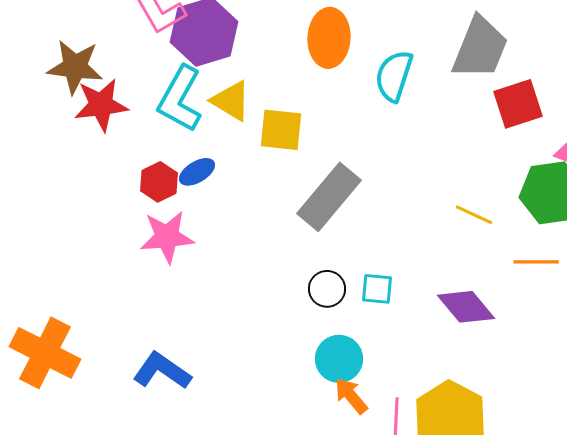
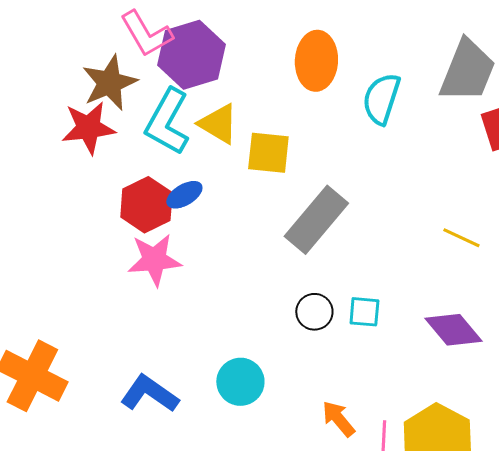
brown star: (75, 67) -> (109, 83), moved, turned -30
red hexagon: (159, 182) -> (146, 205), size x1.4
cyan circle: (339, 359) -> (240, 382), moved

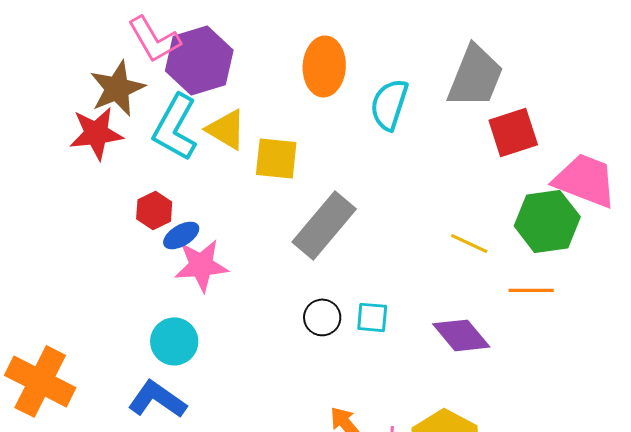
blue ellipse: (184, 195) -> (181, 235), moved
red hexagon: (146, 205) -> (154, 210), size x0.7
pink star: (154, 260) -> (201, 265), moved
cyan circle: (240, 382) -> (174, 341), moved

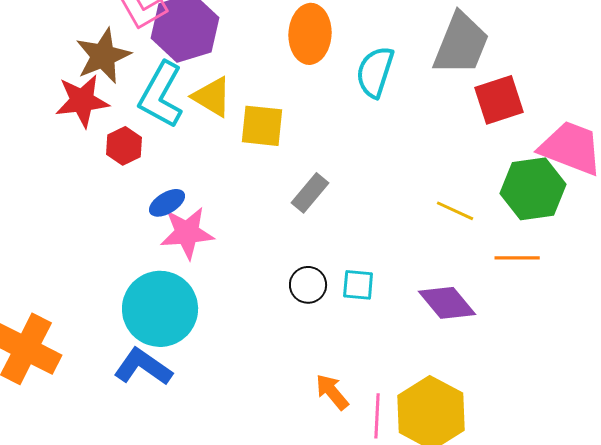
red hexagon: (154, 210) -> (124, 146), moved
gray rectangle: (324, 225) -> (310, 193), size x0.6
cyan circle: (174, 341) -> (160, 309), size x1.6

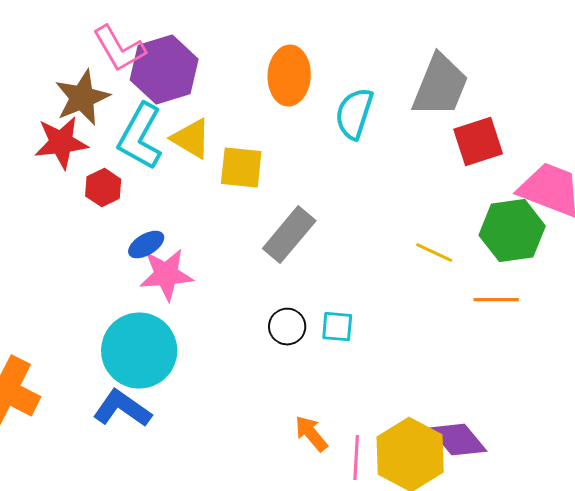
gray rectangle: (310, 193) -> (289, 235), size x1.4
purple diamond: (447, 303) -> (458, 440), moved

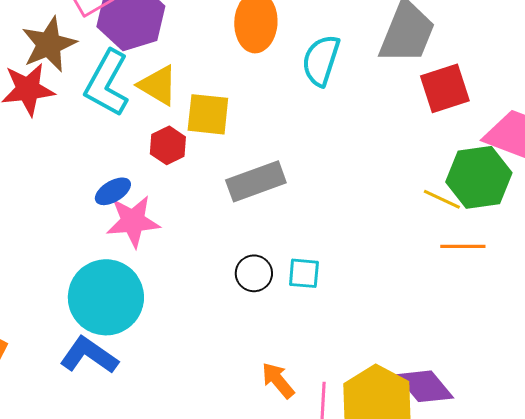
red hexagon: (103, 188) -> (168, 145), moved
gray rectangle: (289, 235) -> (256, 181), turned 30
yellow line: (434, 253) -> (442, 199), moved

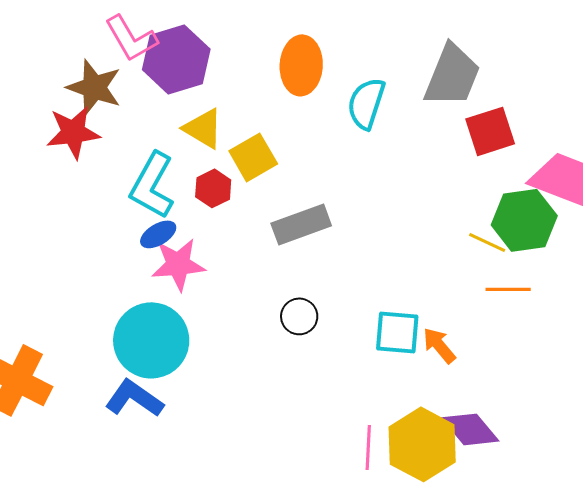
brown star: (49, 44) -> (94, 87), turned -30
cyan L-shape: (107, 83) -> (152, 185), moved
yellow square: (208, 114) -> (253, 157), turned -36
cyan square: (304, 273) -> (397, 332), moved, size x1.4
orange arrow: (278, 380) -> (439, 345), moved

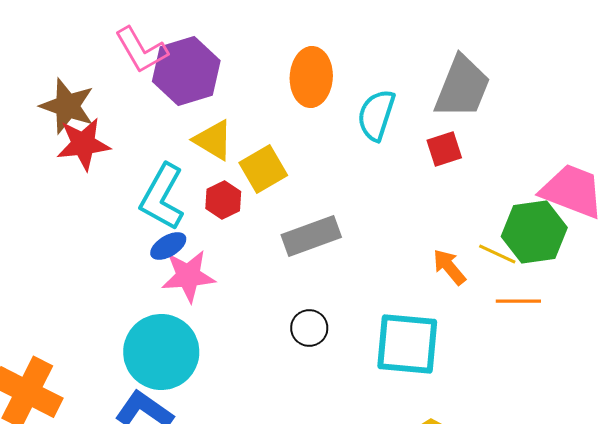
brown star: (94, 87) -> (67, 106), moved
red square: (490, 131) -> (444, 149), moved, size x0.7
cyan square: (397, 332) -> (407, 344), size x1.4
orange arrow: (439, 345) -> (449, 267), moved

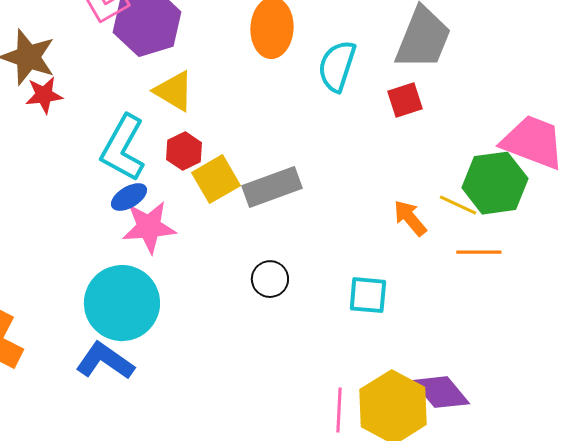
red star: (83, 144) -> (44, 95), size x0.7
yellow square: (263, 169) -> (216, 179), moved
cyan square: (407, 344) -> (368, 295), size x0.6

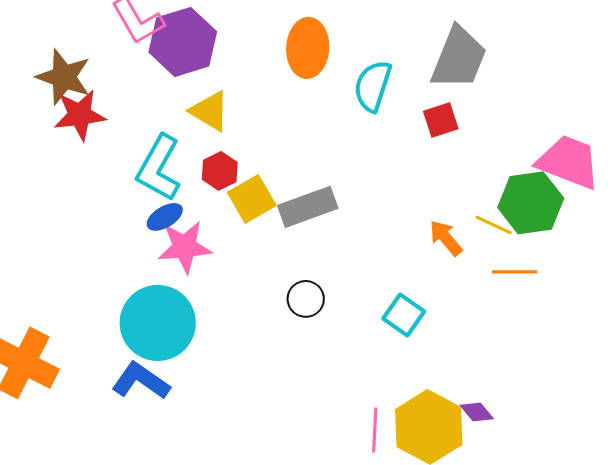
red star: (44, 95) -> (80, 115), size x1.4
cyan square: (368, 295) -> (404, 315), turned 30
purple diamond: (441, 392) -> (477, 412), size x0.6

